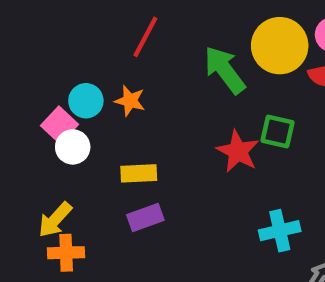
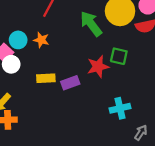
red star: (238, 151) -> (98, 67), turned 30
purple rectangle: (145, 217) -> (70, 83), moved

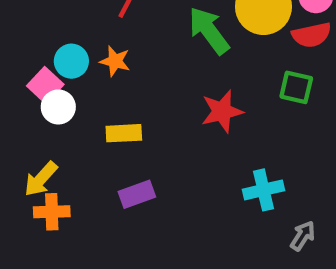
green square: (119, 56) -> (296, 87), moved
purple rectangle: (70, 83) -> (137, 194), moved

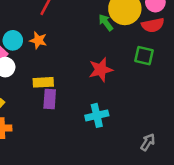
green arrow: (209, 31) -> (106, 23), moved, size x0.6
cyan cross: (263, 190) -> (97, 115), moved
purple rectangle: (137, 194) -> (50, 99), moved, turned -66

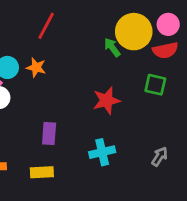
yellow rectangle: (43, 82) -> (42, 172), moved
gray arrow: (148, 142) -> (160, 156), moved

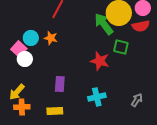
green arrow: (112, 47) -> (104, 24), size x1.6
green square: (155, 85) -> (121, 47), moved
red star: (106, 100) -> (100, 61), turned 30

